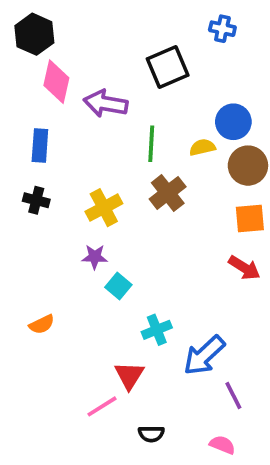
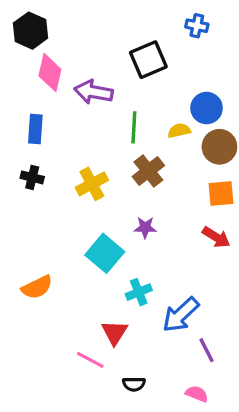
purple star: (95, 257) -> (145, 228), moved
cyan square: (118, 286) -> (105, 253), size x1.6
orange semicircle: (42, 324) -> (37, 287), size x1.4
pink line: (102, 406) -> (90, 360), turned 60

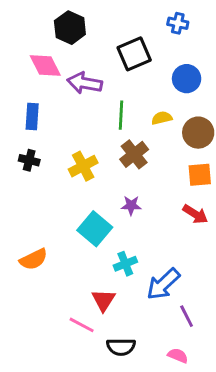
black hexagon: (31, 31) -> (70, 28), moved
pink diamond: (50, 73) -> (45, 66), turned -40
blue circle: (207, 108) -> (187, 79), moved
black semicircle: (134, 384) -> (121, 347), size x1.4

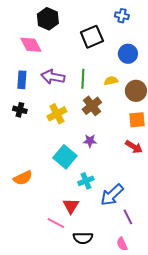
purple arrow: (85, 83) -> (53, 77), moved
pink semicircle: (178, 356) -> (122, 244), turned -136

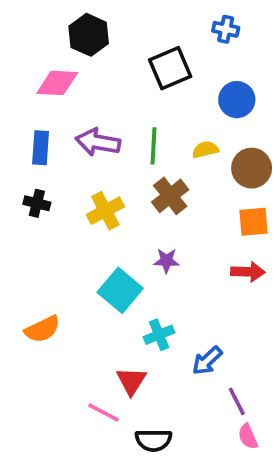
pink diamond: (31, 45) -> (57, 83), turned -60
red arrow: (134, 147) -> (248, 272), turned -30
blue arrow: (112, 195) -> (207, 361), size x0.7
pink semicircle: (122, 244) -> (248, 437), moved

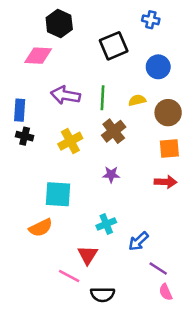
blue rectangle: (41, 148) -> (20, 110), moved
cyan square: (120, 290) -> (58, 194), moved, turned -36
orange semicircle: (42, 329) -> (41, 228), moved
purple line: (237, 401) -> (158, 269), turned -30

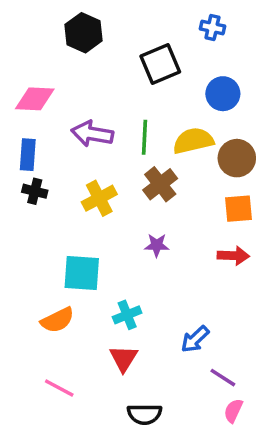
pink diamond: (38, 56) -> (35, 99), moved
yellow semicircle: (137, 100) -> (193, 141), size x1.6
cyan cross: (106, 224) -> (127, 315), moved
pink line: (69, 276) -> (59, 388), moved
pink semicircle: (166, 292) -> (233, 411), turned 49

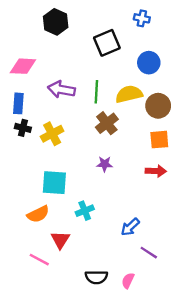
yellow cross: (99, 198) -> (52, 134), moved
red triangle: (124, 358) -> (60, 240), moved
pink semicircle: (233, 411) -> (128, 281), moved

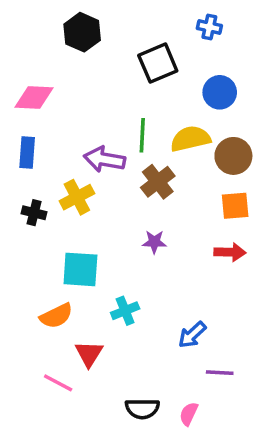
purple arrow: (61, 89) -> (104, 159), moved
black cross: (23, 128) -> (34, 213), moved
purple line: (149, 253) -> (220, 373), turned -30

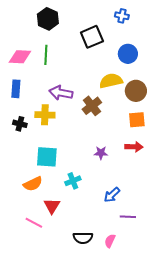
green line: (142, 135) -> (46, 55), moved
yellow cross: (77, 197) -> (45, 115), turned 30
purple star: (154, 242) -> (101, 153), moved

